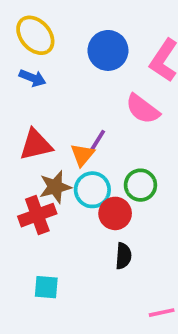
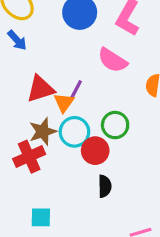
blue arrow: (33, 78) -> (17, 40), turned 30
red triangle: (36, 145) -> (40, 89), moved

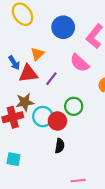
blue arrow: (17, 40) -> (14, 63), moved
orange triangle: (64, 103) -> (37, 54), moved
cyan circle: (74, 132) -> (43, 117), moved

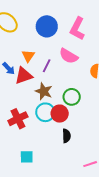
purple line: (51, 79) -> (47, 66), moved
brown star: (25, 102) -> (44, 91), moved, turned -30

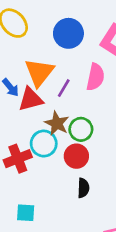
orange triangle: (28, 56) -> (39, 72), size x1.6
pink semicircle: (69, 56) -> (95, 77), turned -114
green circle: (72, 97) -> (81, 129), moved
cyan circle: (45, 112) -> (44, 144), moved

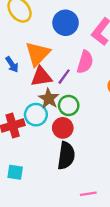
purple line: (64, 88) -> (64, 77), moved
red triangle: (31, 99) -> (41, 77), moved
black semicircle: (83, 188) -> (66, 156), size x1.6

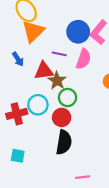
blue circle: (66, 23) -> (78, 32), moved
orange triangle: (38, 54) -> (33, 31), moved
purple line: (64, 77) -> (59, 54), moved, turned 64
brown star: (49, 99) -> (57, 81), moved

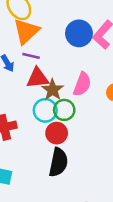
purple line: (59, 54) -> (31, 56), moved
pink semicircle: (83, 59) -> (82, 84), moved
cyan circle: (38, 105) -> (45, 110), moved

